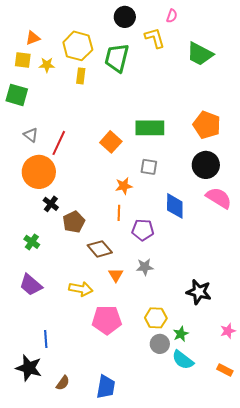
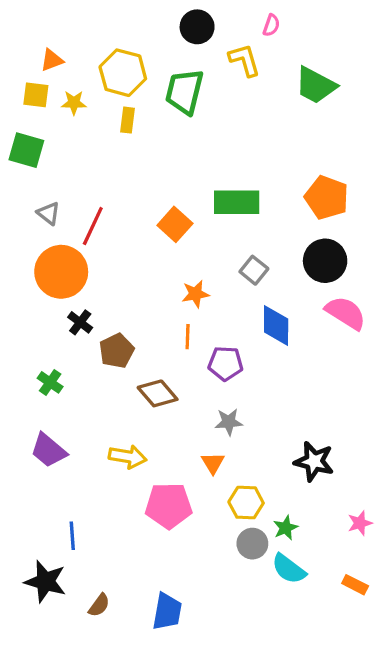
gray square: (149, 167) -> (254, 270), moved, turned 30
orange triangle: (116, 275) -> (213, 463), moved

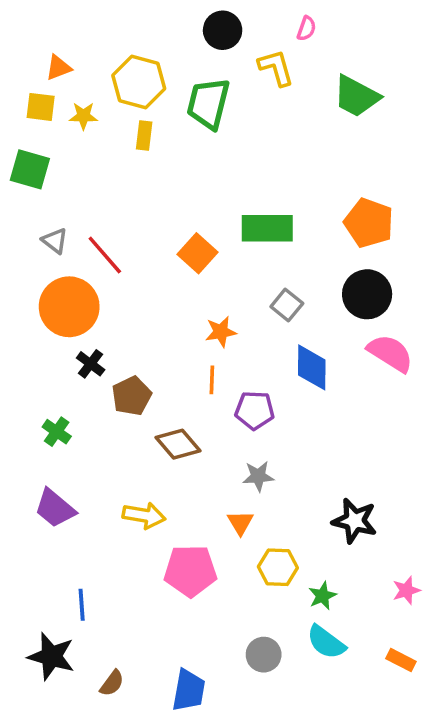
red line: (93, 226) -> (105, 255), turned -66
gray circle: (252, 544) -> (264, 655), moved

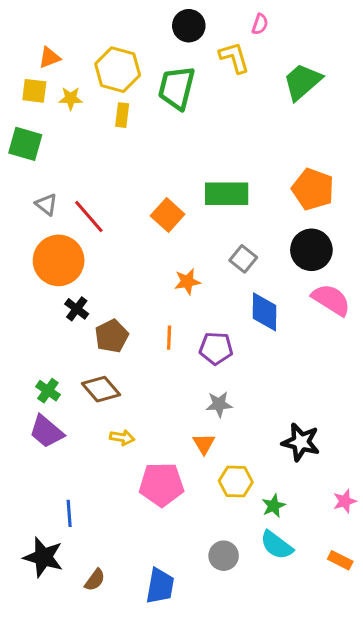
green trapezoid: (356, 96) -> (302, 82), turned 111
orange line: (212, 380) -> (169, 338), moved
green cross: (57, 432) -> (48, 391), moved
brown diamond: (178, 444) -> (101, 389), moved
yellow arrow: (144, 515) -> (122, 438), size x0.7

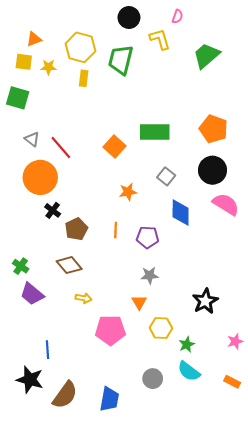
green cross: (48, 391) -> (21, 266), moved
black star: (301, 442) -> (205, 301), turned 30
brown semicircle: (95, 580) -> (65, 395), size x1.8

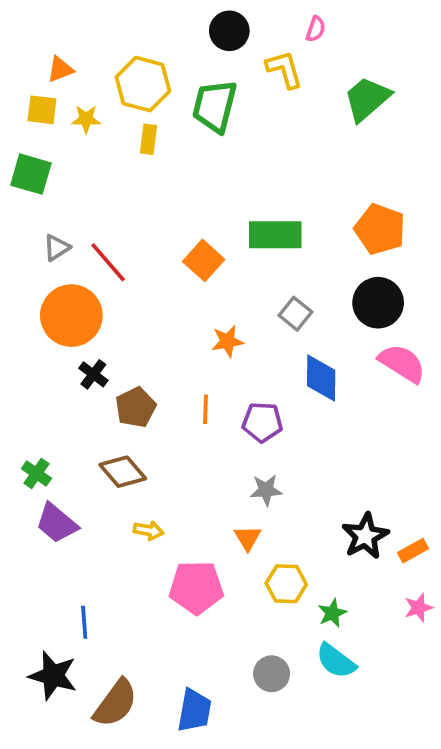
gray triangle: (32, 139) -> (57, 248), turned 49
orange rectangle: (232, 382) -> (413, 551), moved, turned -56

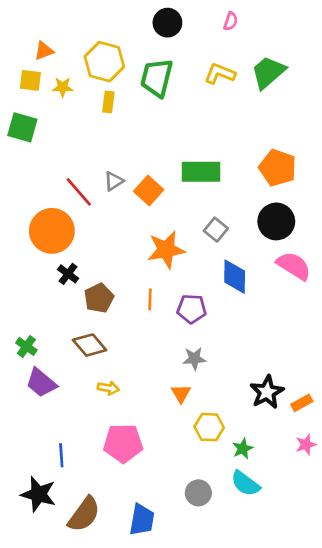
yellow L-shape: (284, 69) -> (220, 74), moved, turned -52
gray triangle: (57, 248) -> (114, 181), moved
orange star: (227, 341) -> (166, 250), size x1.6
pink pentagon: (196, 587) -> (123, 443), moved

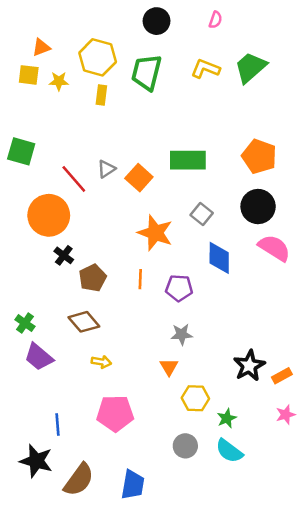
green square: (22, 127) -> (21, 151), moved
orange star: (166, 250) -> (155, 233), turned 30
gray circle: (198, 493) -> (185, 446), moved

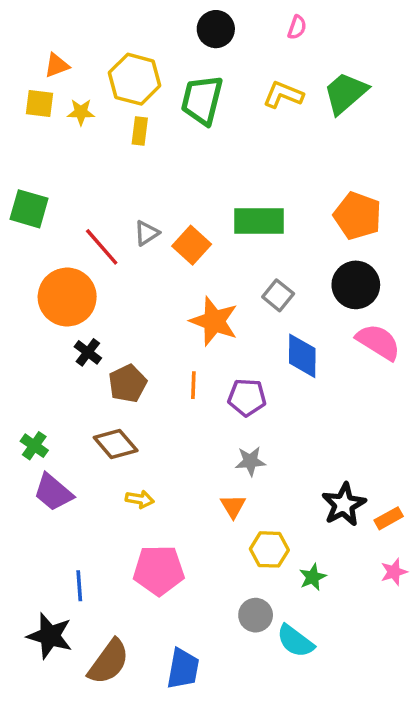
cyan semicircle: (229, 451) -> (295, 641), moved

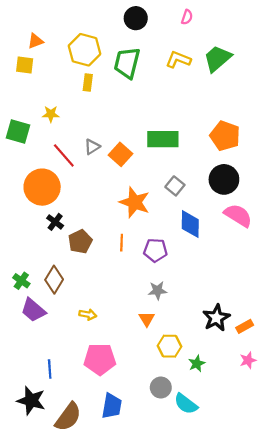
yellow star: (81, 112) -> (51, 114), moved
brown diamond: (116, 444) -> (54, 280), moved, turned 72
blue trapezoid: (183, 669) -> (112, 406), moved

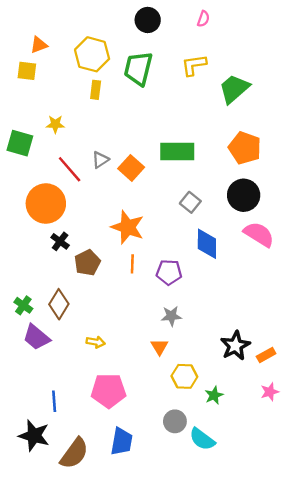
green trapezoid: (217, 58) -> (234, 89), moved
yellow L-shape: (178, 60) -> (194, 65), turned -30
orange star: (135, 202) -> (128, 227), moved

